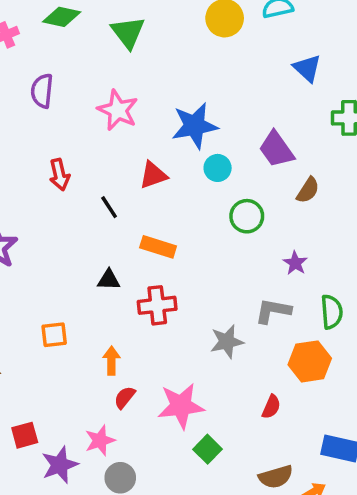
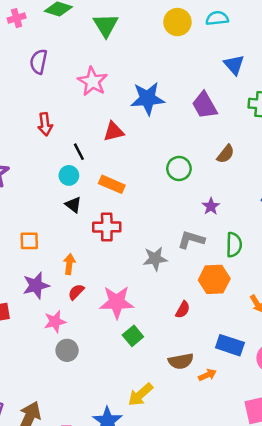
purple trapezoid: (276, 149) -> (205, 105), moved
cyan circle: (218, 168) -> (69, 175), moved
black triangle: (109, 280) -> (73, 205), turned 30
purple star: (60, 465) -> (36, 285), moved

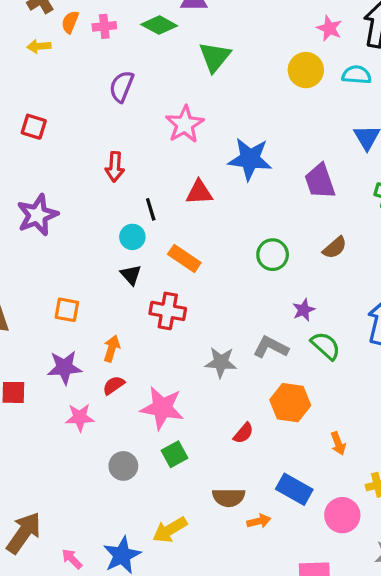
green semicircle: (234, 245) -> (326, 346), moved, turned -60
gray circle: (67, 350) -> (123, 466), moved

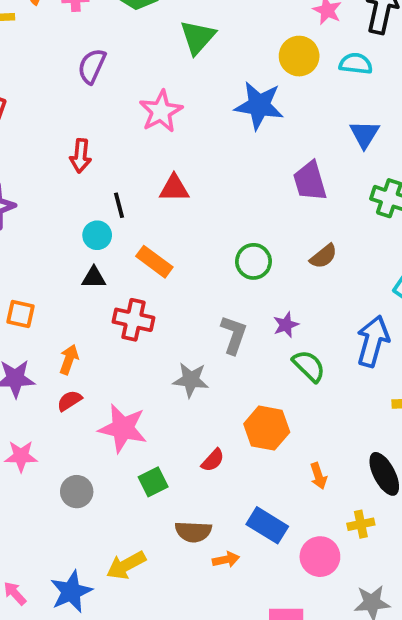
blue star: (250, 159) -> (259, 105), moved
black triangle: (131, 275) -> (94, 278), turned -50
gray L-shape: (271, 347) -> (234, 335), moved, turned 80
pink star: (80, 417) -> (21, 456), moved
green square: (174, 454) -> (153, 482), moved

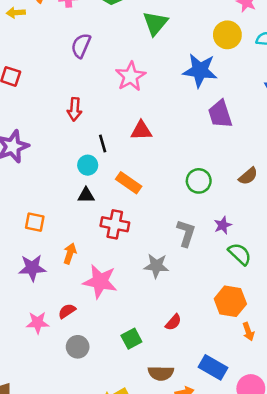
purple trapezoid: (310, 181) -> (220, 114), moved
red semicircle: (69, 401) -> (67, 311), moved
pink star: (123, 428) -> (100, 281), moved
orange hexagon: (267, 428) -> (230, 301), moved

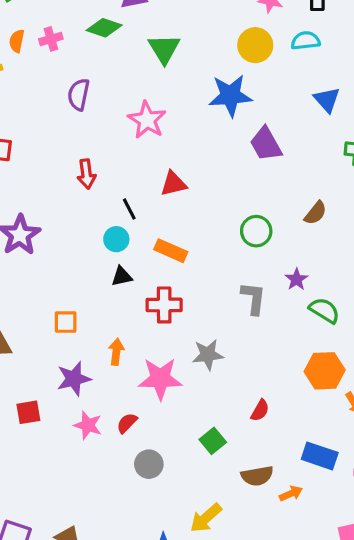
gray star: (156, 266) -> (208, 355), moved
pink star: (38, 323) -> (88, 425), moved, turned 30

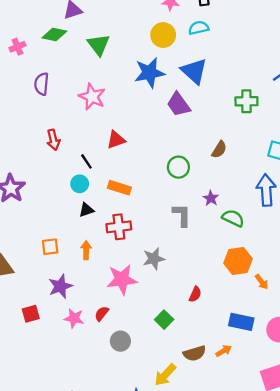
blue triangle: (327, 100) -> (194, 71), moved, size x1.4
orange arrow: (116, 352) -> (86, 250), moved
brown semicircle: (257, 476) -> (195, 353), moved

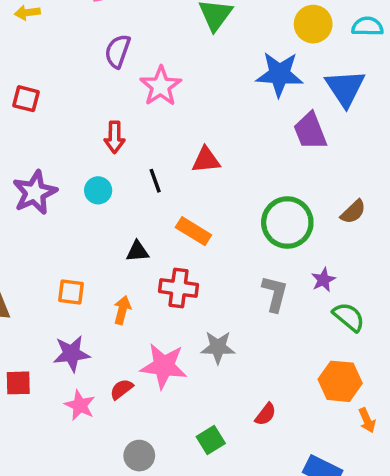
pink star: (92, 97) -> (161, 86), moved
green circle: (178, 167) -> (287, 223), size x1.5
cyan circle: (80, 184) -> (98, 190), moved
red semicircle: (102, 314) -> (122, 389), moved

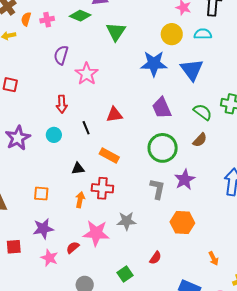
purple trapezoid: (310, 131) -> (162, 108), moved
purple star: (323, 280) -> (185, 180), size x1.5
orange arrow: (122, 310) -> (80, 200), moved
green semicircle: (349, 317) -> (203, 112), moved
orange hexagon: (340, 381) -> (182, 223), moved

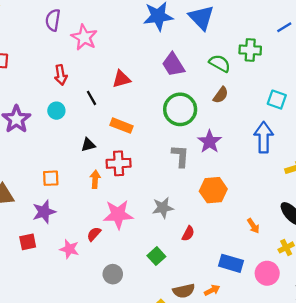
gray star: (126, 221) -> (163, 208), moved
purple star: (43, 229) -> (44, 212), moved

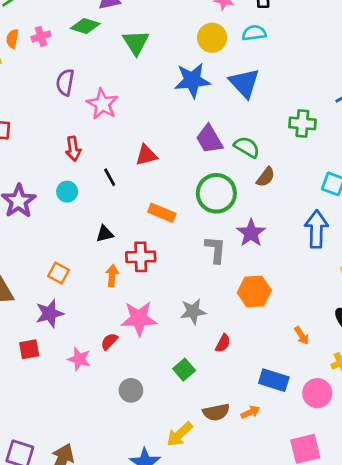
green semicircle: (220, 63) -> (247, 147), moved
orange rectangle: (122, 126) -> (162, 213), moved
orange square: (51, 178) -> (59, 273), turned 30

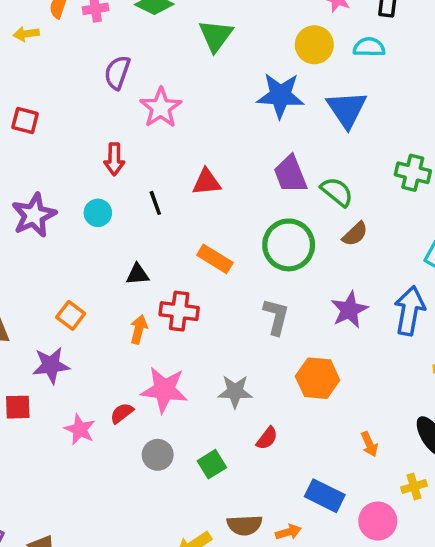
purple star: (251, 233) -> (349, 310), moved
gray circle: (131, 390) -> (158, 455), moved

